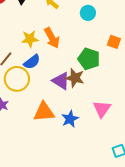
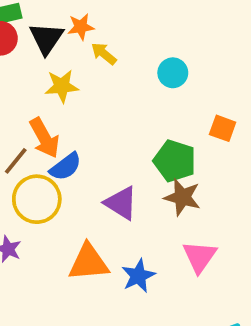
orange arrow: (52, 38) -> (44, 138), moved
yellow star: (30, 39) -> (62, 86), moved
brown star: (75, 78) -> (182, 197), moved

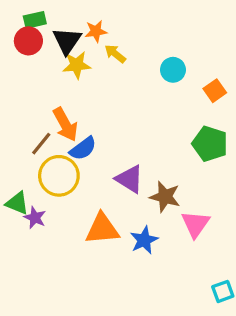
yellow star: (62, 86) -> (77, 65), moved
orange square: (223, 128) -> (215, 91), moved, turned 35
green pentagon: (175, 161) -> (210, 144), moved
brown star: (182, 197) -> (165, 197), moved

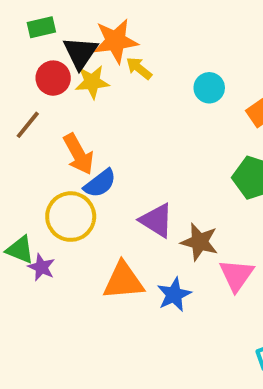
orange star: (96, 31) -> (116, 41), size x1.6
red circle: (28, 41) -> (53, 78), moved
brown line: (41, 144) -> (28, 125), moved

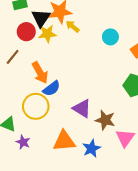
purple star: (41, 267) -> (23, 142), moved

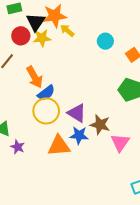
yellow circle: (36, 106) -> (46, 111), moved
blue star: (91, 148) -> (79, 135), moved, turned 30

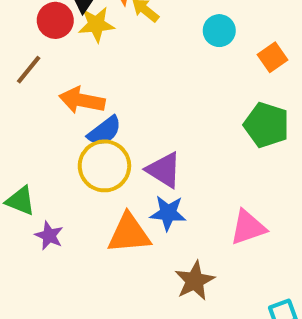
orange arrow: (35, 77) -> (82, 100), turned 130
brown star: (100, 125) -> (195, 281), moved, turned 30
pink triangle: (120, 143) -> (248, 227), turned 36

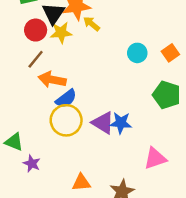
cyan circle: (219, 31) -> (137, 53), moved
brown line: (29, 70) -> (36, 59), moved
blue star: (168, 213) -> (121, 123), moved
orange triangle: (129, 234) -> (81, 183), moved, size x0.7

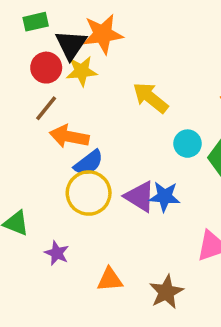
yellow arrow: (92, 24) -> (150, 98), moved, size x1.5
cyan circle: (137, 53) -> (188, 144), moved
purple star: (32, 164) -> (57, 253), moved

